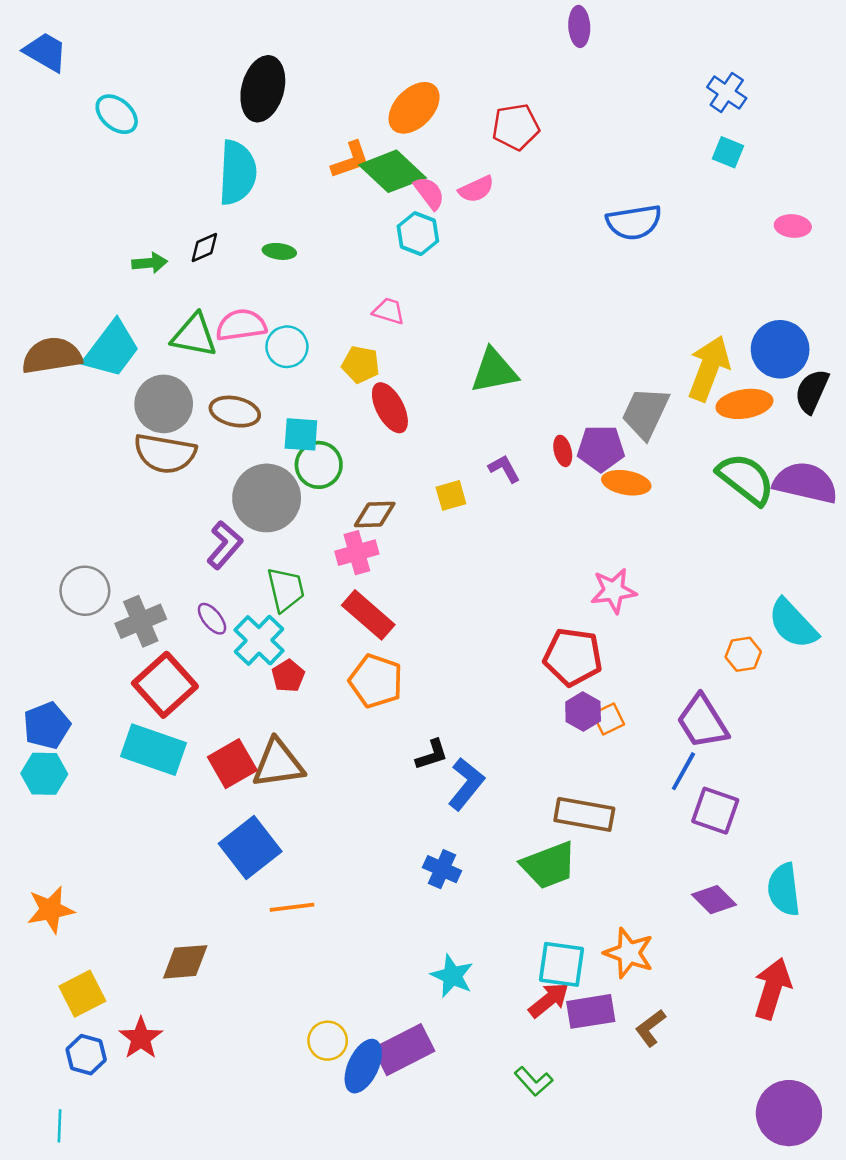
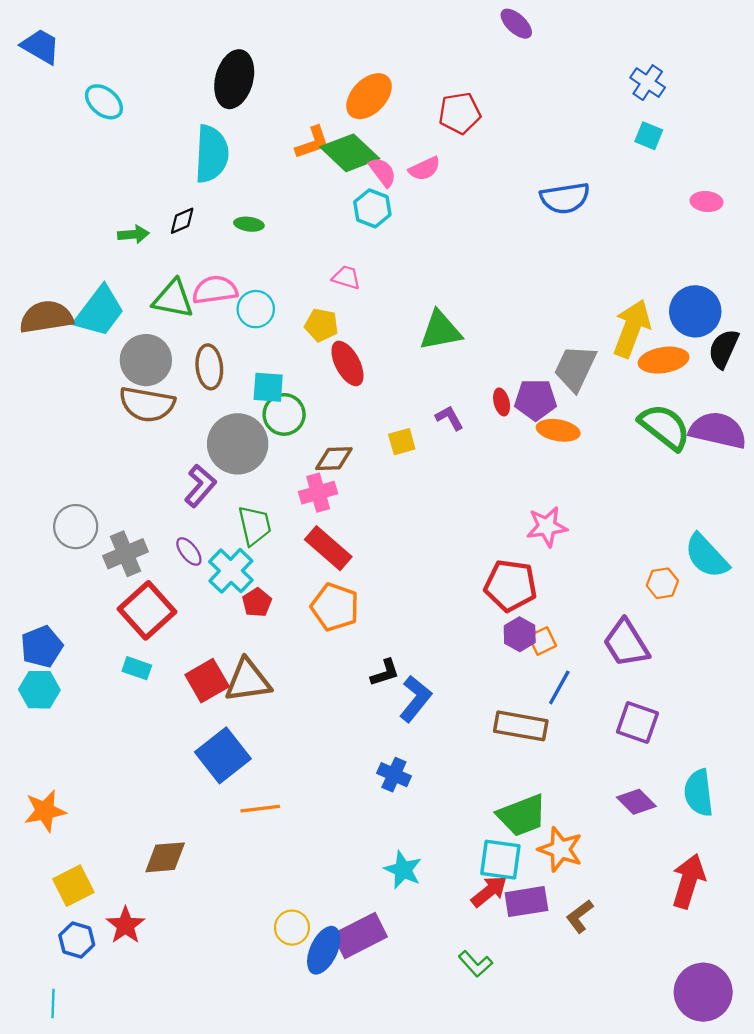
purple ellipse: (579, 26) -> (516, 24), turned -44
brown ellipse: (235, 412) -> (209, 367), turned 72
cyan rectangle: (154, 750) -> (137, 668), size x0.5
blue line: (683, 771) -> (559, 687), moved
green trapezoid: (549, 865) -> (522, 815), moved

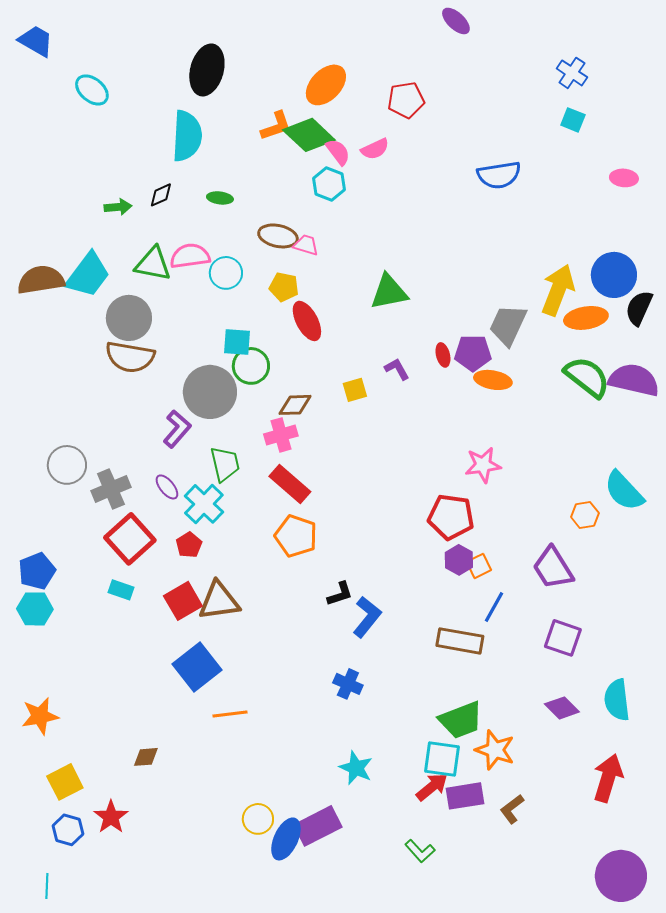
brown ellipse: (209, 367) -> (278, 236), moved, turned -72
red pentagon: (257, 602) -> (189, 545), moved
brown diamond: (165, 857) -> (146, 757), size x0.7

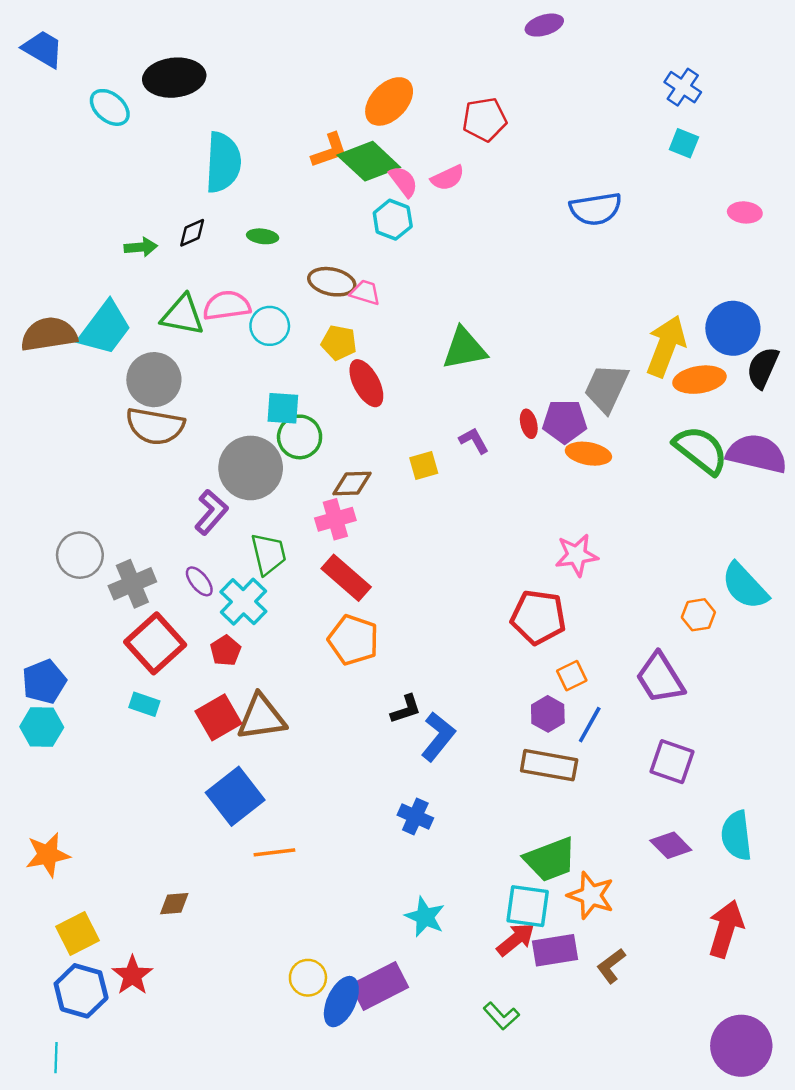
purple ellipse: (456, 21) -> (544, 25), turned -60
black ellipse: (207, 70) -> (174, 78), moved, turned 69
purple hexagon: (459, 560) -> (548, 714), moved
blue hexagon: (68, 830) -> (81, 991), size x1.4

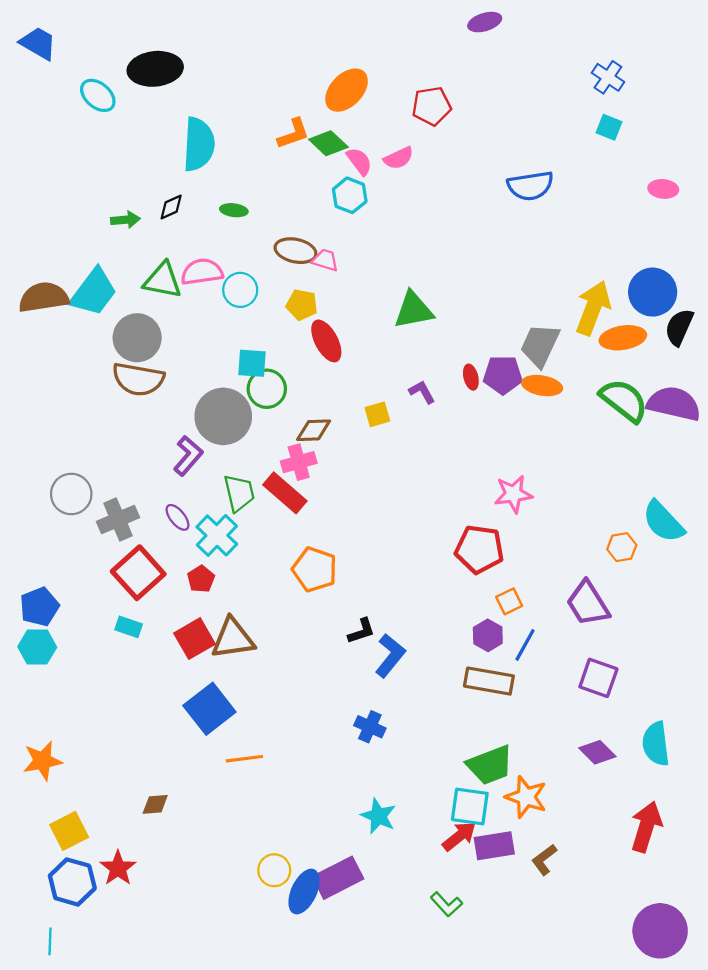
green diamond: (369, 161) -> (328, 143), size x0.7
orange ellipse: (588, 454) -> (542, 386), moved
red rectangle: (346, 578) -> (285, 493), moved

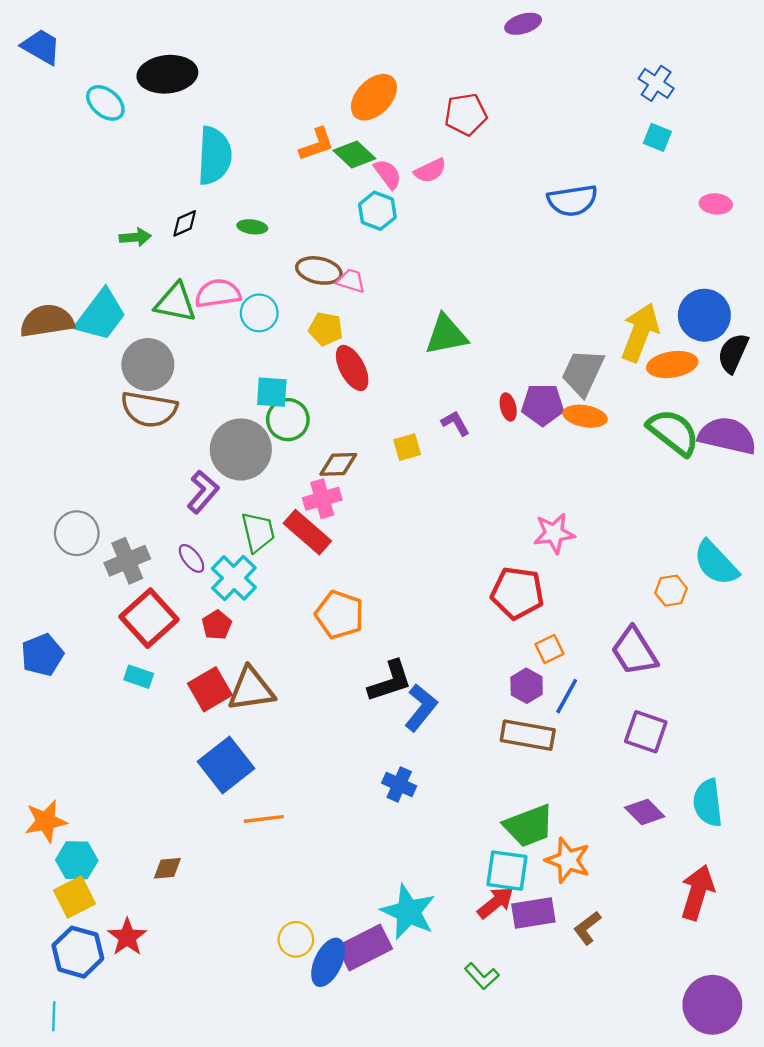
black L-shape: (361, 631) -> (390, 681), size x1.5
cyan hexagon: (37, 647) -> (77, 860), moved
cyan star: (378, 816) -> (408, 912), moved, size x1.4

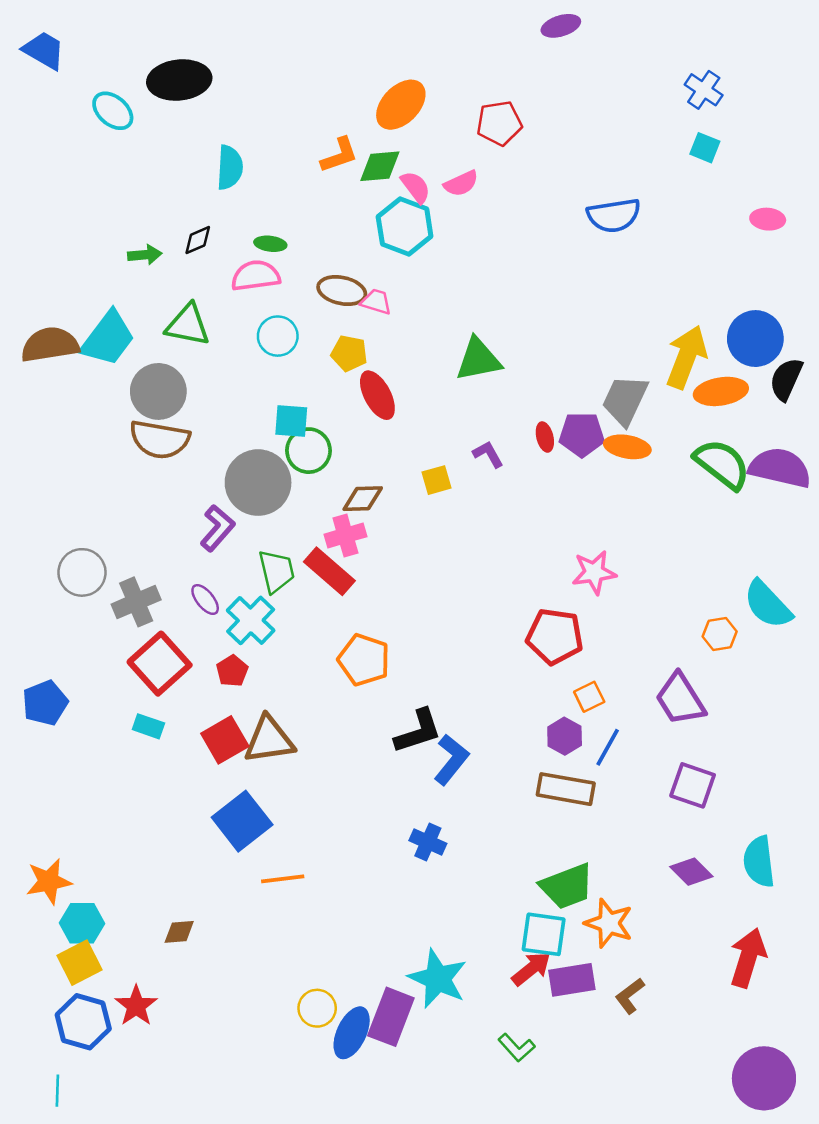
green diamond: (354, 155) -> (380, 166), turned -48
cyan semicircle: (214, 156) -> (230, 167), size x0.7
cyan hexagon: (377, 211) -> (405, 227), size x1.4
pink semicircle: (218, 293) -> (256, 276), moved
purple rectangle: (365, 947) -> (391, 1017), turned -42

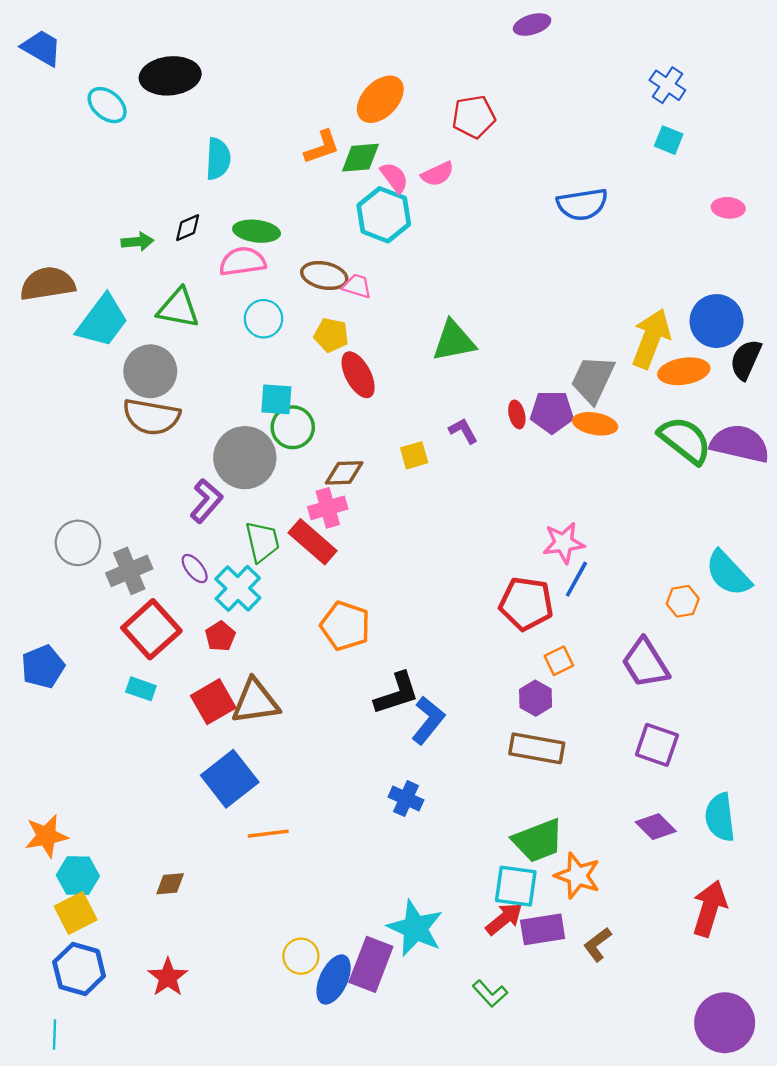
green ellipse: (270, 244) -> (257, 231), size x1.5
brown semicircle: (50, 345) -> (48, 284), moved
blue line: (608, 747) -> (576, 579), moved
red star: (136, 1006) -> (168, 977), moved

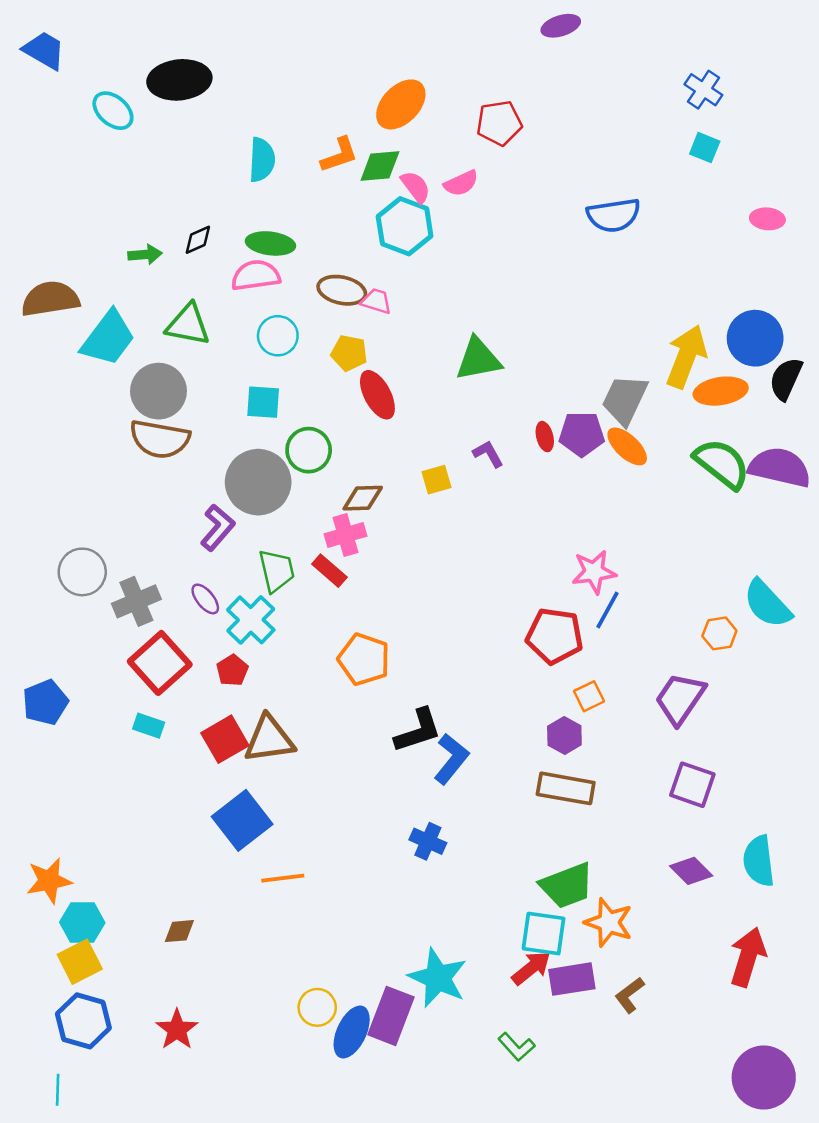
cyan semicircle: (218, 159) -> (262, 160), moved
cyan square: (276, 399) -> (263, 402), moved
orange ellipse: (595, 424) -> (627, 446), turned 33
red rectangle: (313, 542) -> (329, 571), size x0.7
purple trapezoid: (645, 663) -> (680, 699), turned 66

